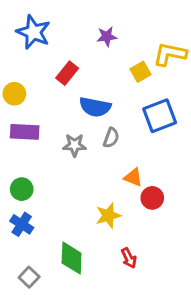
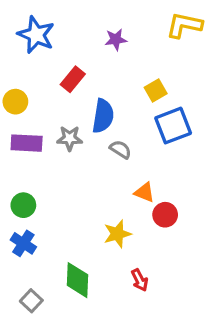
yellow L-shape: (170, 54) -> (184, 25), moved
yellow square: (141, 72) -> (156, 90), moved
blue semicircle: (95, 107) -> (103, 116), turned -92
gray semicircle: (111, 138) -> (121, 149), turned -78
gray star: (75, 145) -> (70, 138), moved

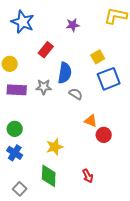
yellow star: (117, 234) -> (55, 147), moved

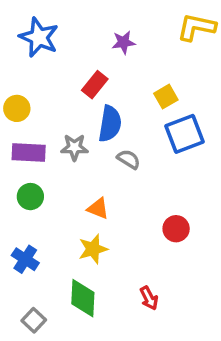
red rectangle: (46, 50) -> (95, 85), moved
orange triangle: (91, 121) -> (98, 208), moved
green circle: (15, 129) -> (30, 197), moved

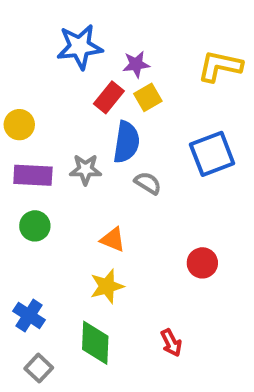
yellow L-shape: (196, 27) -> (220, 66), moved
blue star: (39, 37) -> (80, 47), moved, turned -30
purple star: (124, 42) -> (136, 64), moved
yellow square: (166, 97) -> (148, 97), moved
blue cross: (25, 259) -> (29, 315), moved

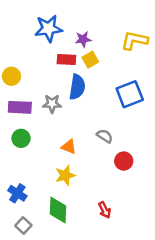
red rectangle: (109, 97) -> (66, 60), turned 54
gray semicircle: (148, 183) -> (105, 136), moved

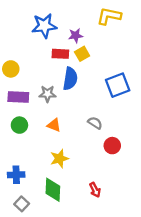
yellow L-shape: (134, 40) -> (109, 16), moved
orange triangle: (69, 147) -> (54, 125), moved
blue cross: (17, 193) -> (16, 175), turned -35

